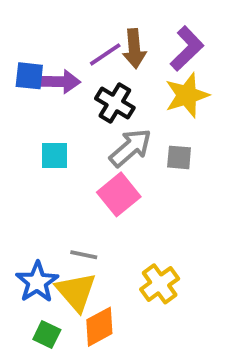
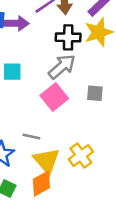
black cross: (115, 103) -> (68, 37), moved, turned -30
gray square: (179, 157) -> (95, 93), moved
yellow triangle: (76, 292) -> (47, 161), moved

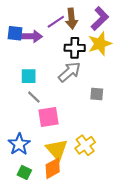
pink square: (54, 97) -> (48, 117), moved, turned 30
gray line: (31, 136) -> (34, 97), moved, turned 32

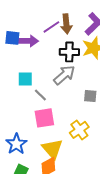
gray line: (34, 97) -> (40, 95), moved
yellow cross: (85, 145) -> (79, 130), moved

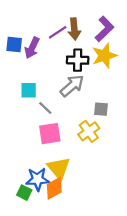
purple arrow: (28, 41) -> (32, 48), turned 114
yellow cross: (79, 130) -> (89, 131), moved
blue star: (16, 144) -> (38, 179), moved, turned 30

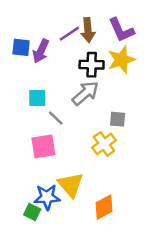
purple L-shape: (104, 29) -> (121, 30), turned 110
pink square: (50, 134) -> (43, 146), moved
orange diamond: (54, 188) -> (104, 207), moved

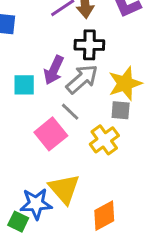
purple arrow: (41, 51) -> (54, 70), moved
yellow star: (121, 60) -> (125, 83), moved
gray line: (56, 118) -> (70, 112), moved
pink square: (43, 146) -> (51, 134), moved, turned -30

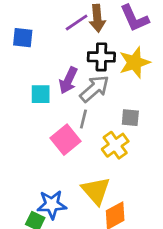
yellow star: (125, 83) -> (134, 62), moved
gray line: (70, 112) -> (83, 119), turned 60
yellow triangle: (64, 189) -> (96, 191), moved

